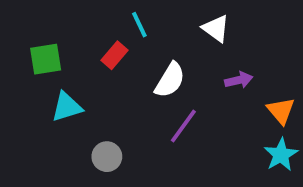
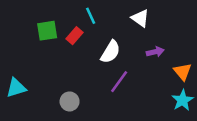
green square: (46, 59) -> (47, 31), moved
cyan triangle: (67, 107) -> (16, 88), moved

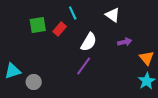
purple line: (119, 82) -> (84, 66), moved
gray circle: (70, 101) -> (34, 82), moved

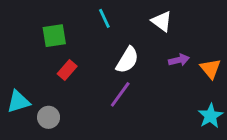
red rectangle: (60, 29) -> (67, 70), moved
orange triangle: (147, 58) -> (210, 69), moved

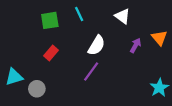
green square: (54, 36) -> (50, 20), moved
purple arrow: (179, 60) -> (135, 45), turned -48
orange triangle: (210, 69) -> (159, 38), moved

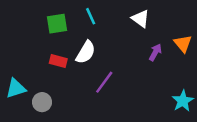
white semicircle: (96, 45) -> (86, 52), moved
red rectangle: (51, 53) -> (58, 61), turned 64

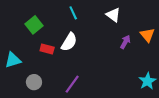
green square: (57, 24) -> (34, 25), moved, turned -30
purple line: (104, 82) -> (72, 84), moved
cyan triangle: (16, 88) -> (13, 60), moved

